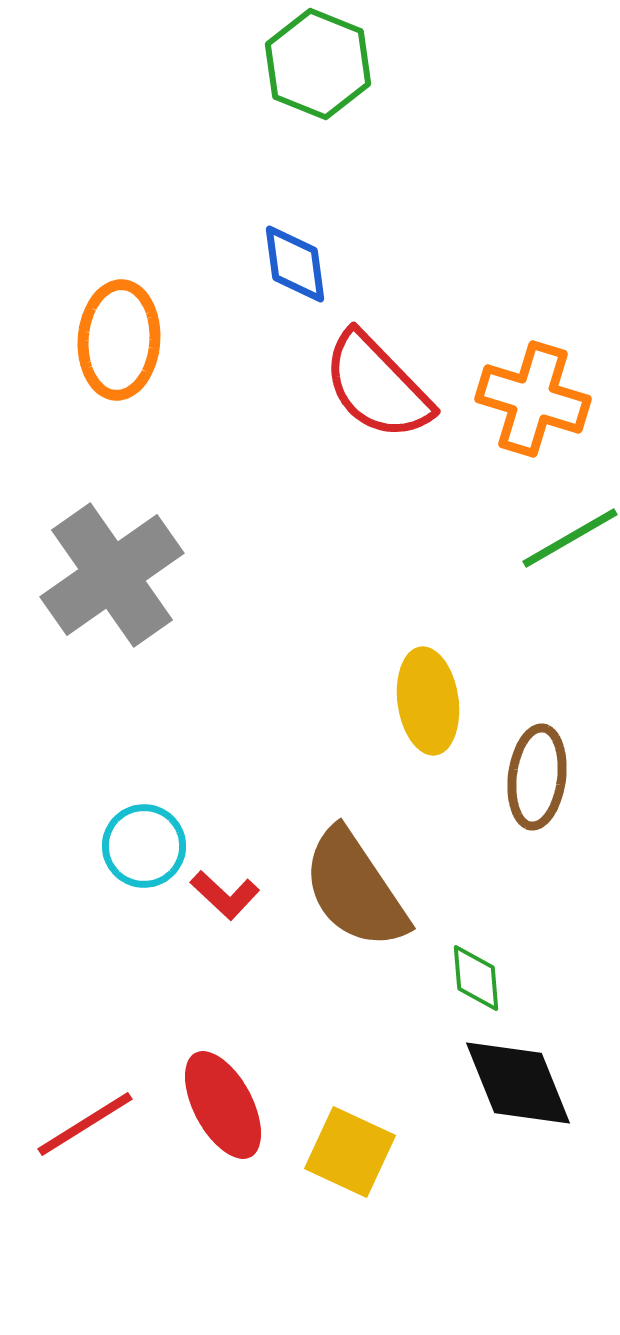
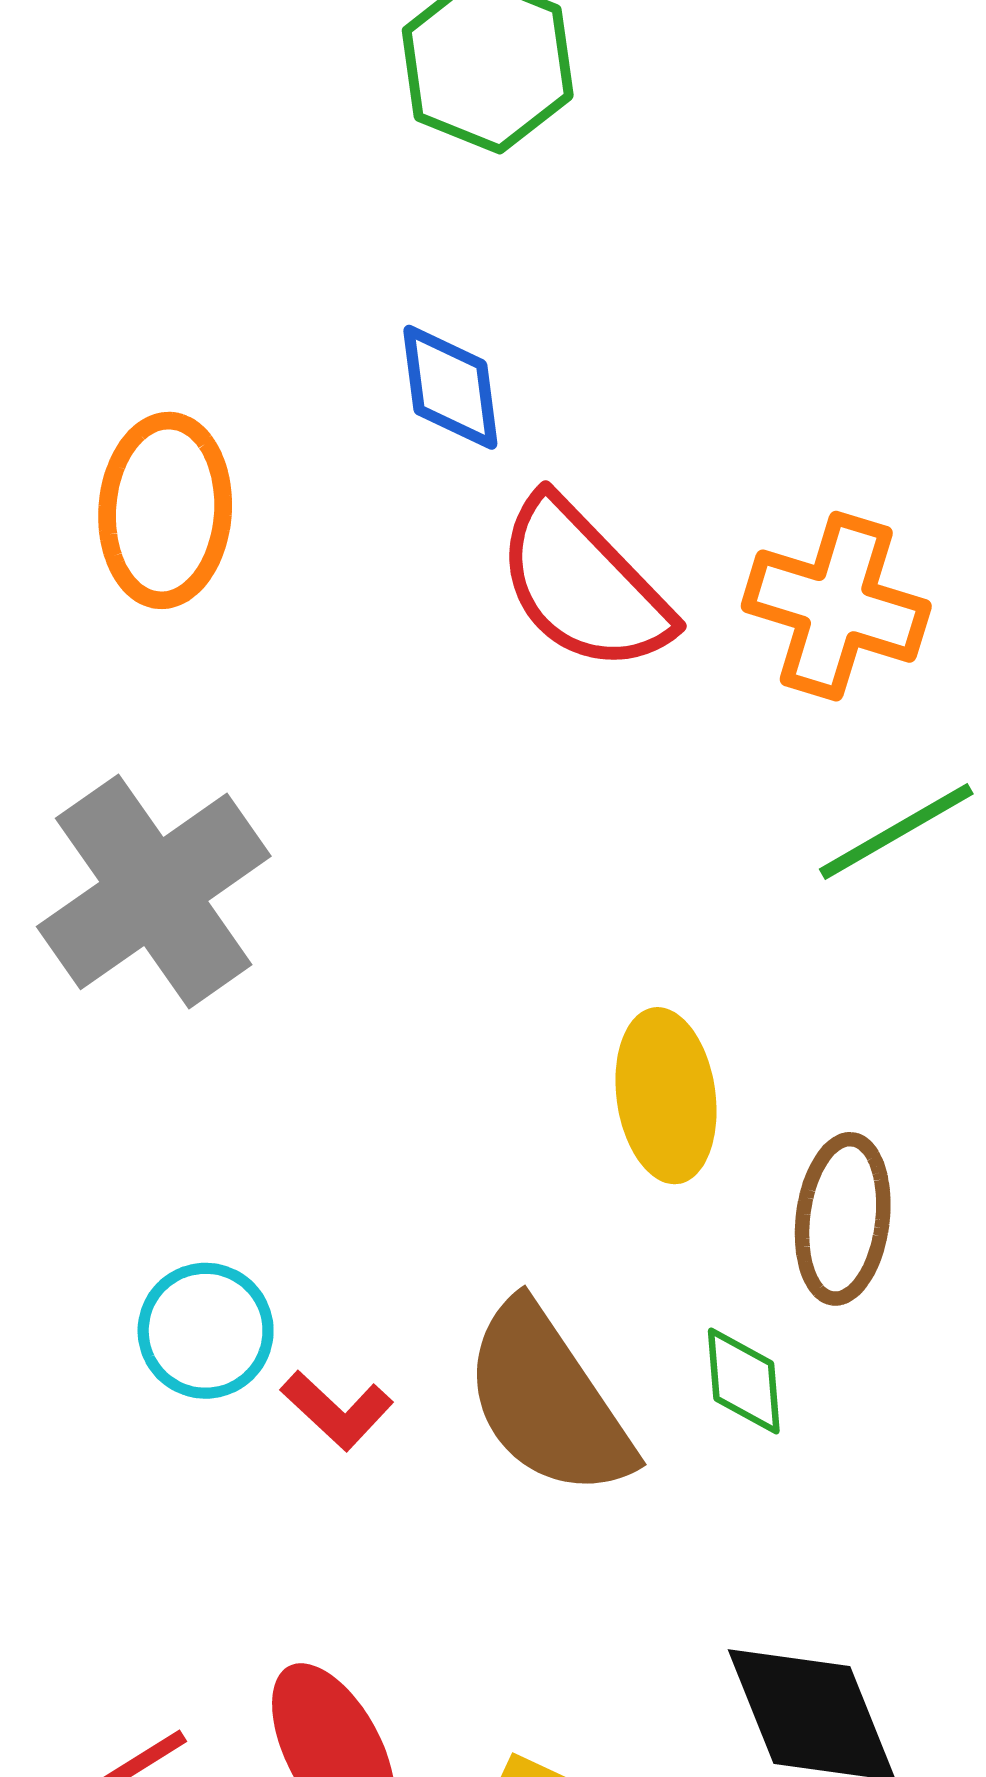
green diamond: (476, 978) -> (744, 1381), moved

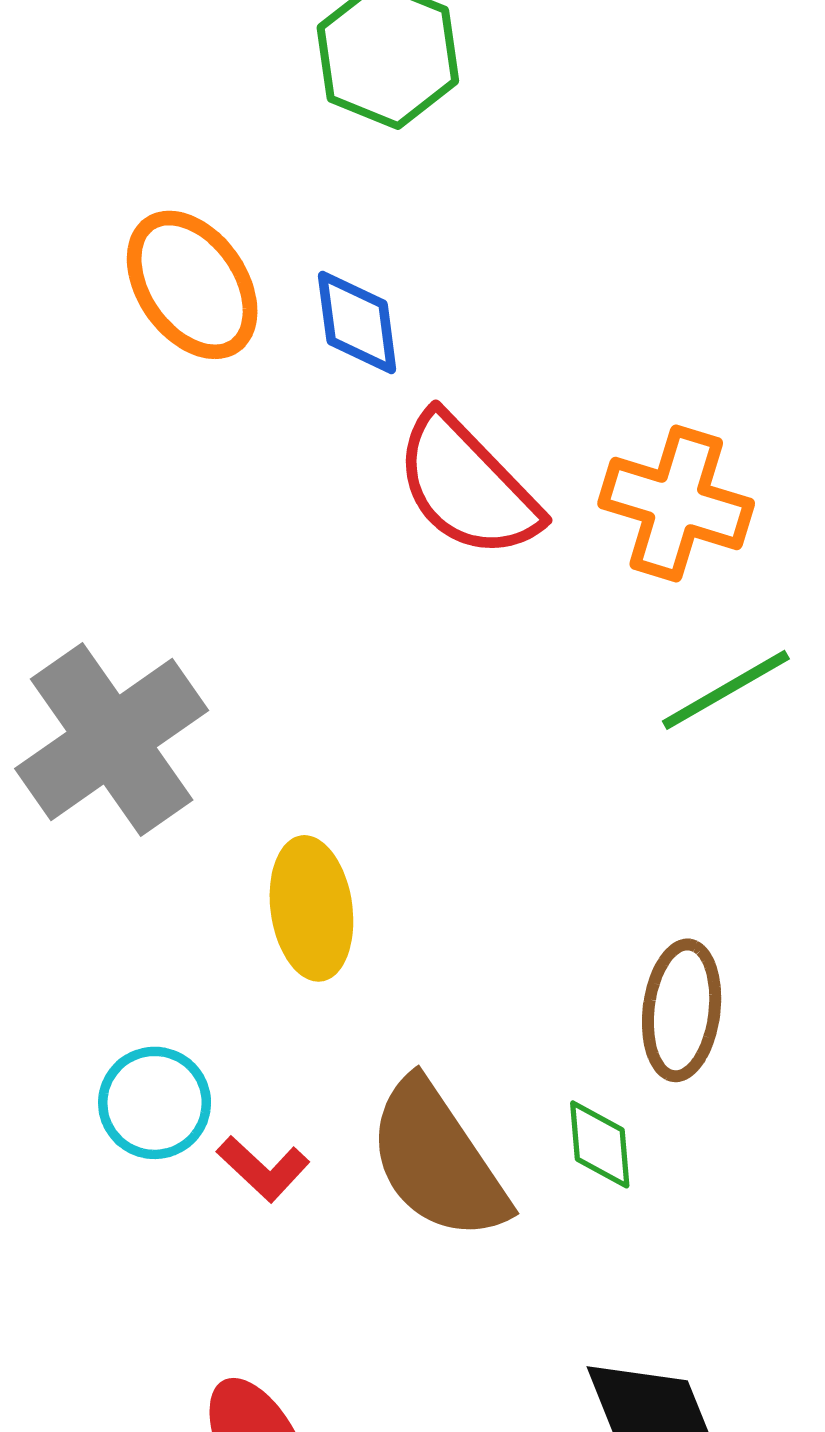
orange ellipse: (165, 510) -> (192, 285), moved, turned -39
yellow ellipse: (666, 1096) -> (311, 908), moved

